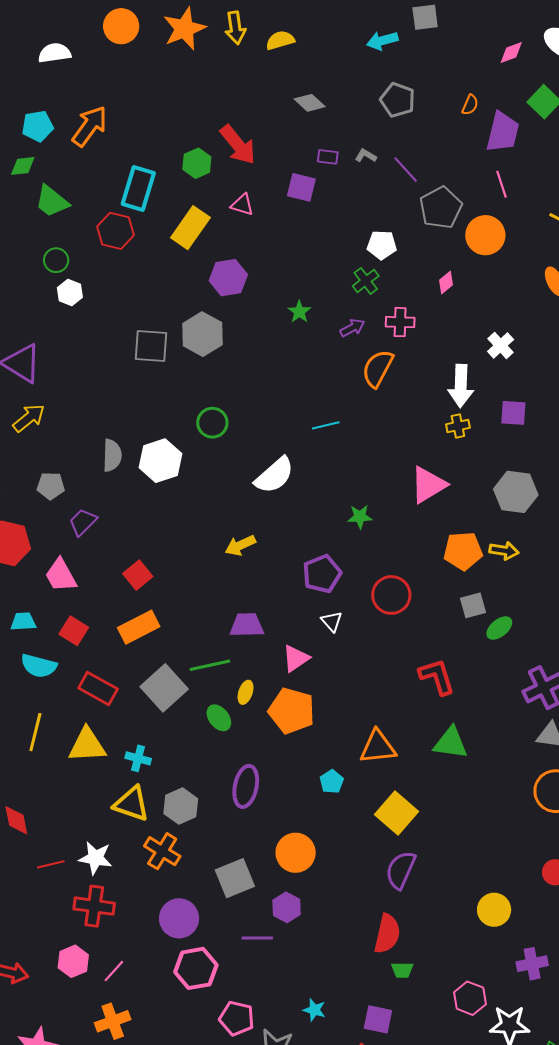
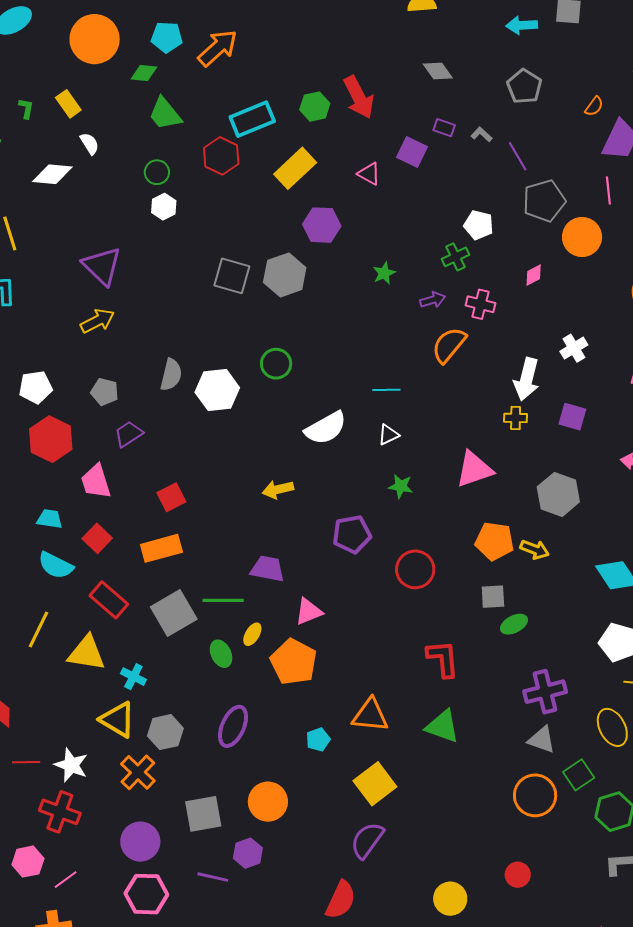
cyan rectangle: (138, 188) -> (252, 119), turned 39
pink triangle: (242, 205) -> (369, 174), moved
white triangle: (332, 621) -> (388, 435), moved, turned 35

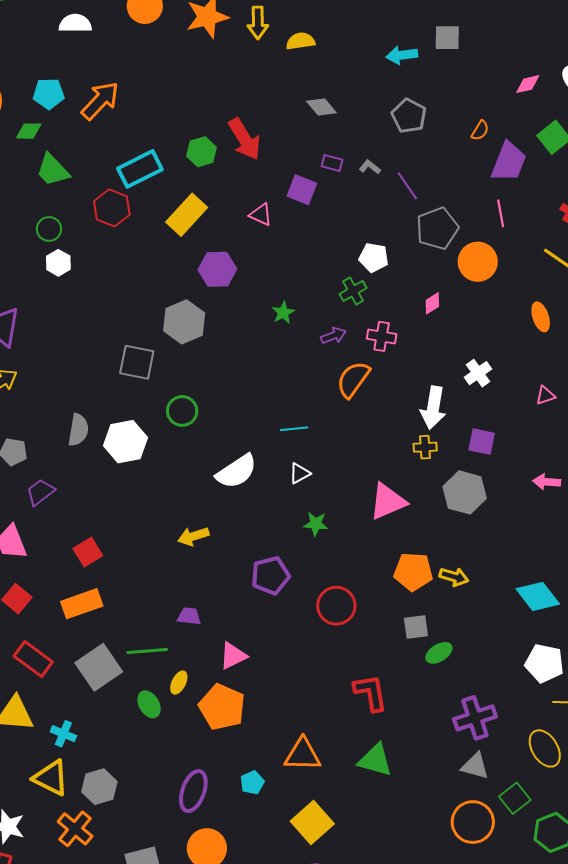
gray square: (232, 276) -> (137, 362), moved
gray hexagon: (558, 494) -> (465, 492), moved
purple trapezoid: (268, 569) -> (189, 616), size x0.7
purple ellipse: (233, 726) -> (193, 791), moved

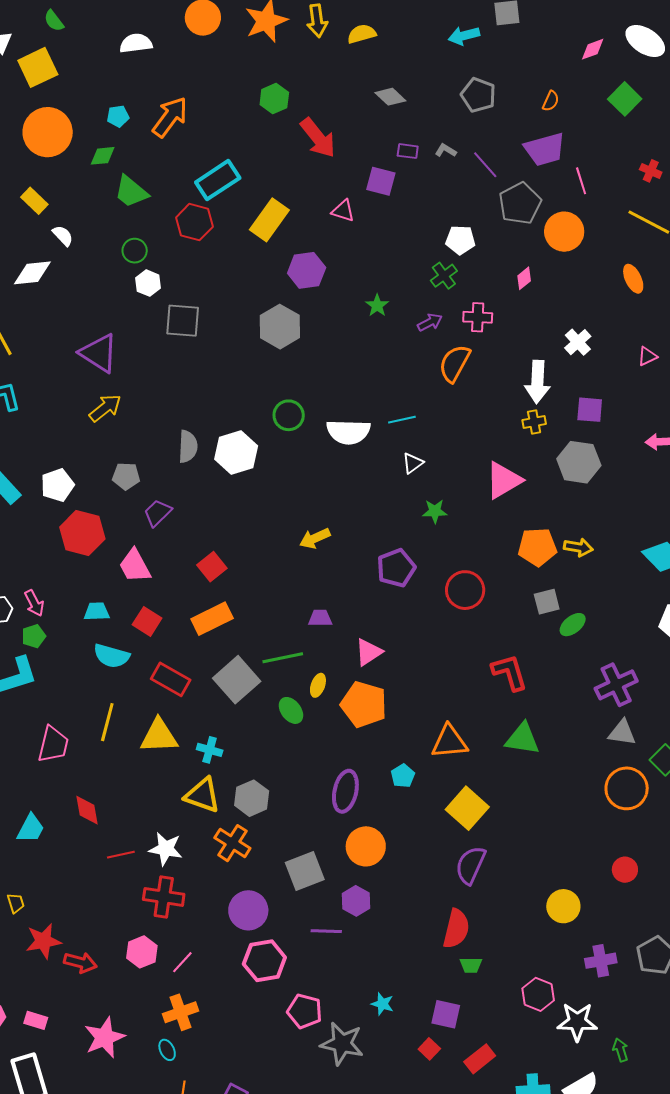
cyan pentagon: (49, 94) -> (118, 116), size x0.7
green hexagon: (202, 152) -> (274, 99), moved
purple trapezoid: (509, 162) -> (545, 149), moved, turned 60
gray square: (137, 362) -> (183, 321), moved
white semicircle: (237, 471) -> (348, 432), moved, turned 42

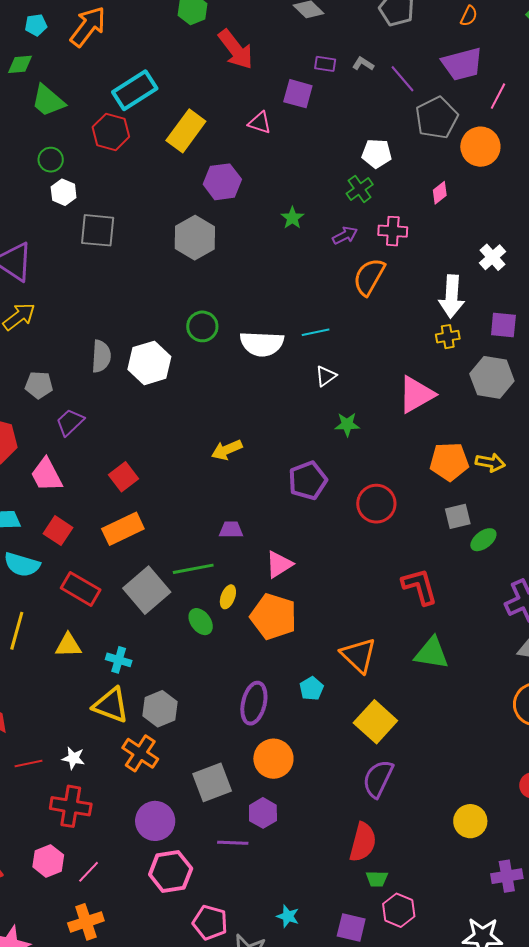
pink line: (581, 181) -> (498, 96), turned 44
yellow triangle: (159, 736) -> (68, 645), size x0.7
orange triangle: (449, 742) -> (359, 655), turned 48
white star: (166, 849) -> (73, 758), size x0.7
pink hexagon: (538, 994) -> (399, 910), moved

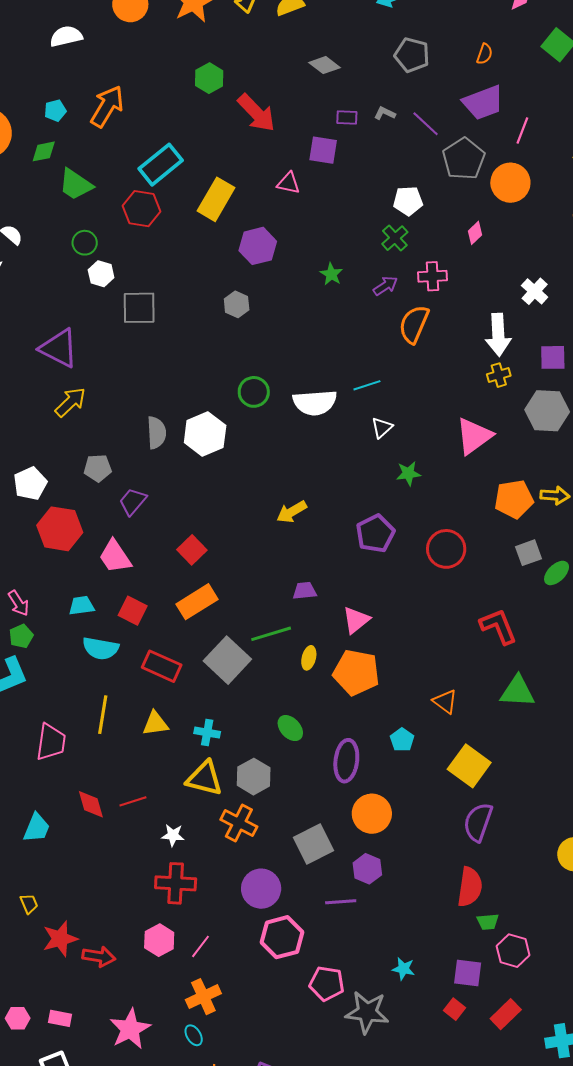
gray hexagon: (195, 238) -> (237, 304), size x0.6
green ellipse: (201, 622) -> (290, 728), moved
orange triangle: (359, 655) -> (445, 702), size x0.7
red line: (29, 763) -> (133, 801), moved

